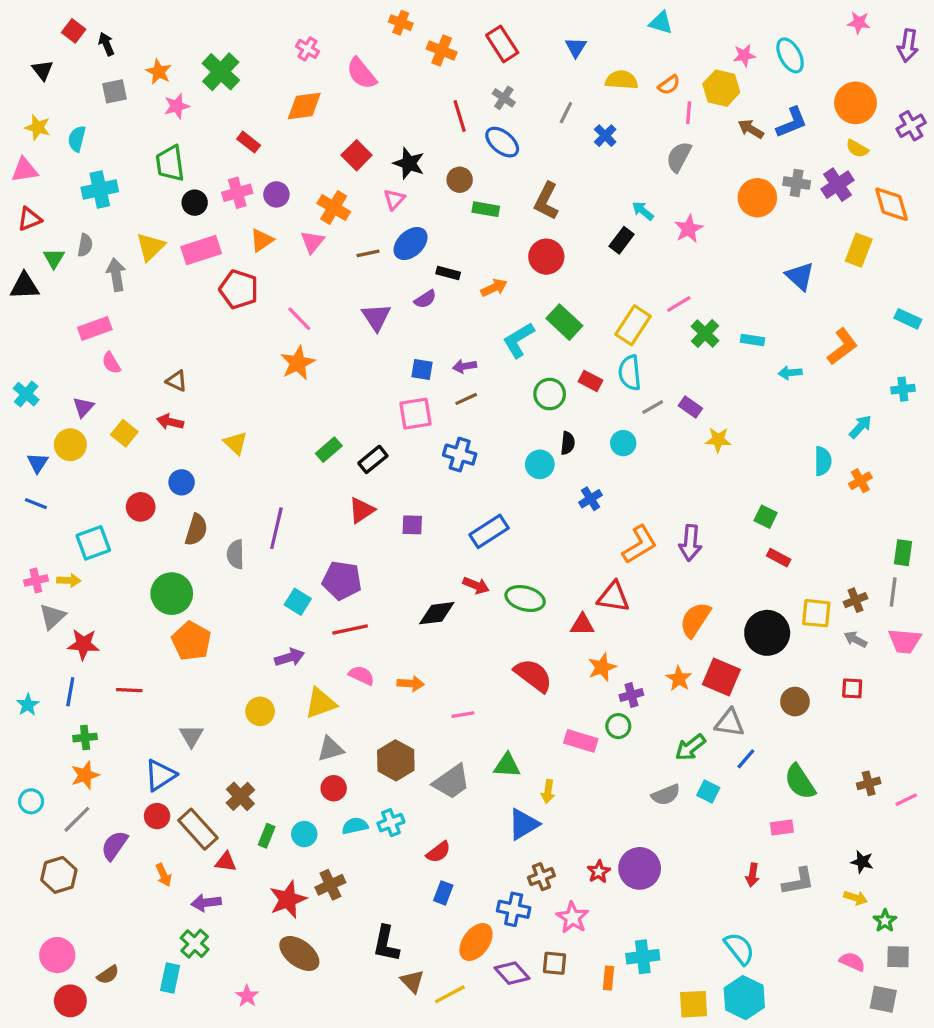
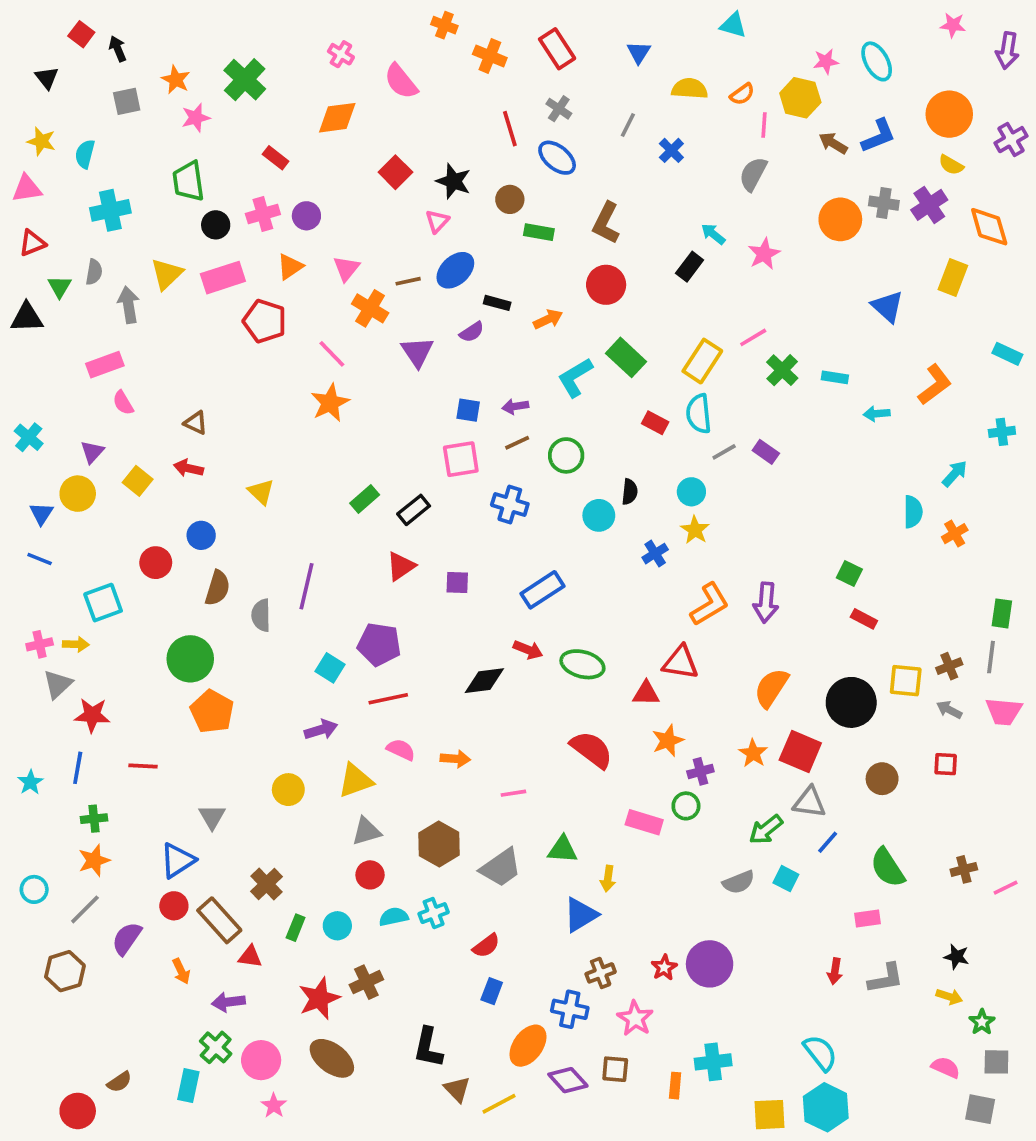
orange cross: (334, 208) -> (370, 308), moved
green circle: (550, 394) -> (566, 455), moved
yellow star: (718, 440) -> (695, 530), moved, turned 30
pink circle: (57, 955) -> (261, 1060), moved

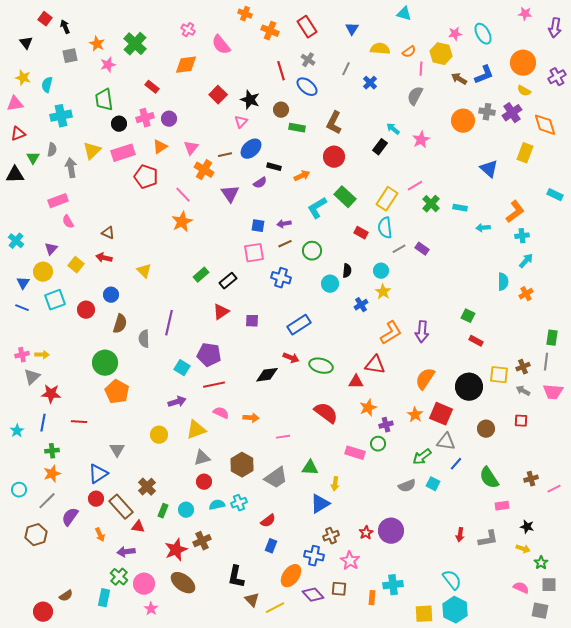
cyan cross: (1002, 432) -> (522, 236), moved
cyan square: (103, 603) -> (55, 300), moved
pink rectangle: (868, 918) -> (502, 506), moved

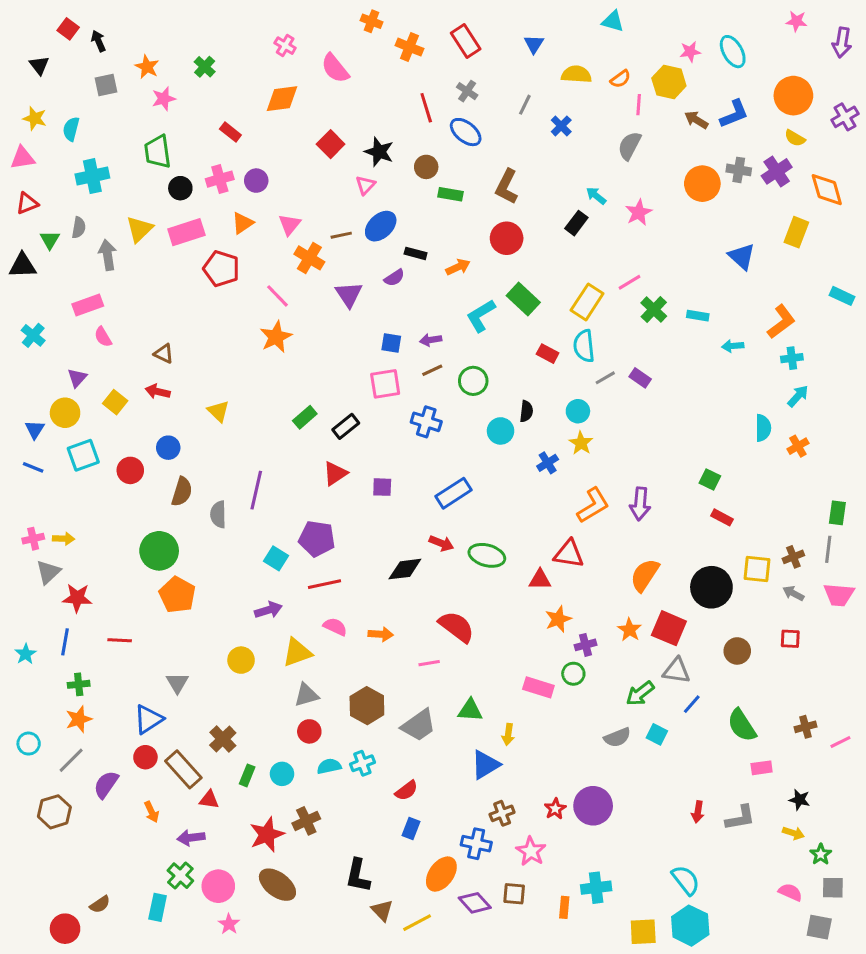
green cross: (135, 44) -> (205, 67), size x0.6
cyan cross: (16, 241) -> (33, 335), moved
red semicircle: (326, 413) -> (457, 627), moved

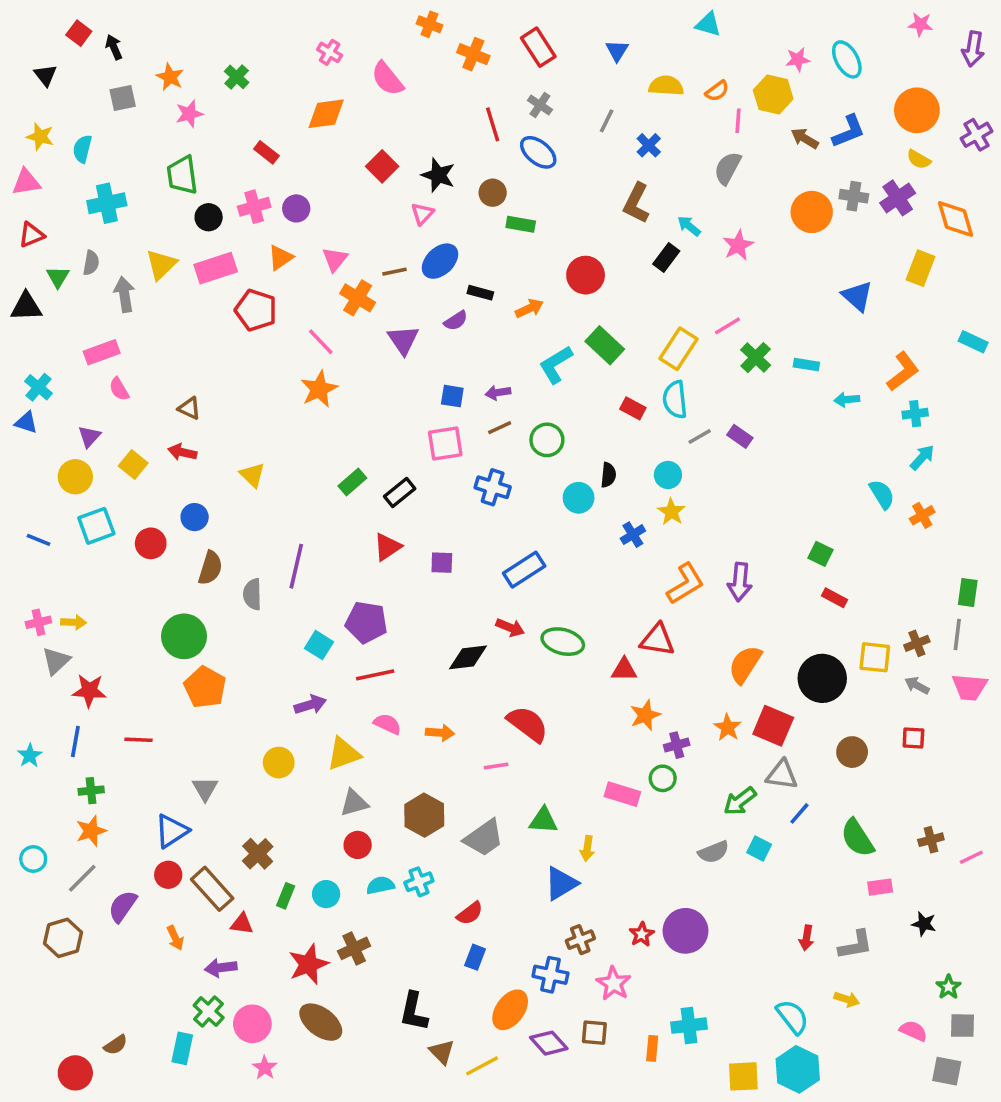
brown L-shape: (507, 187) -> (636, 203), moved
cyan semicircle: (763, 428) -> (882, 494), turned -32
blue triangle: (35, 429) -> (26, 422), moved, turned -45
yellow arrow: (793, 833) -> (847, 999), moved

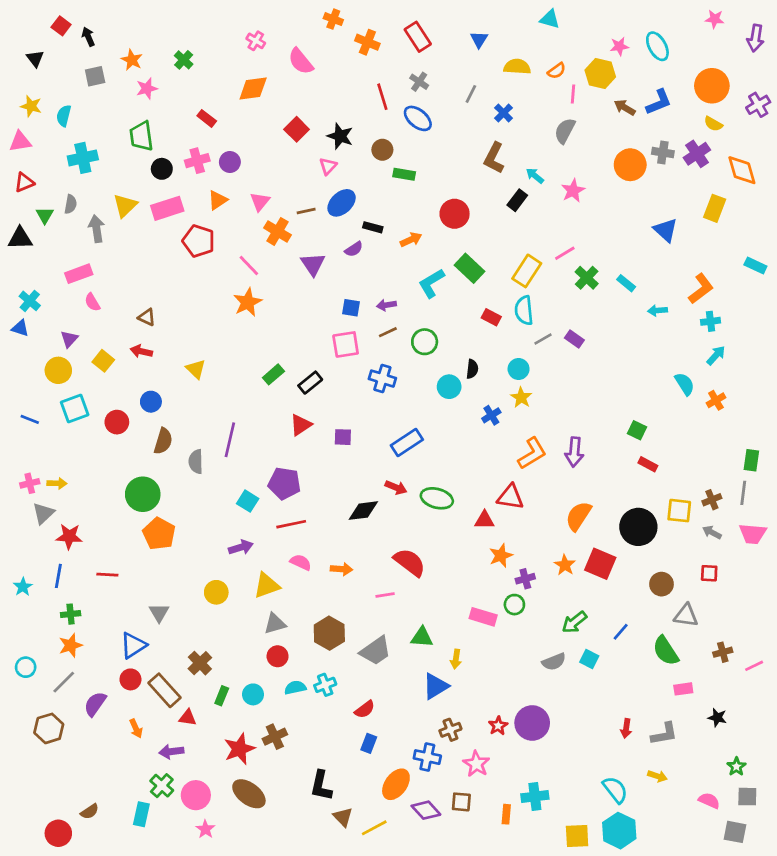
cyan rectangle: (806, 365) -> (626, 283), turned 30
gray triangle: (782, 775) -> (686, 615), moved

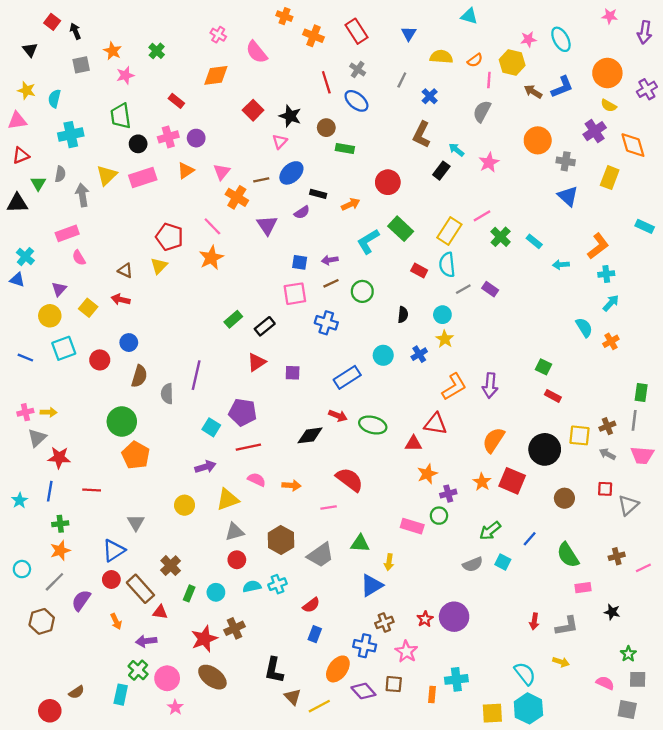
gray cross: (663, 152) -> (566, 161), moved
red pentagon: (199, 241) -> (169, 237), moved
yellow triangle: (196, 369) -> (159, 266), moved, turned 30
cyan circle: (449, 387) -> (383, 355), moved
gray triangle: (686, 615) -> (628, 505), moved, turned -50

